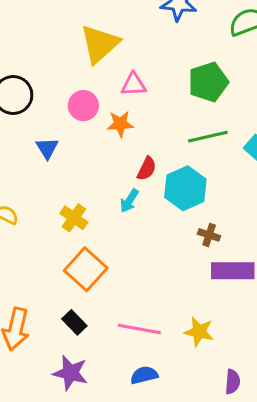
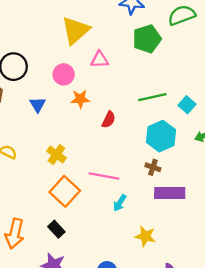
green pentagon: (208, 82) -> (147, 39), moved
orange star: (120, 124) -> (80, 99), moved
cyan hexagon: (185, 188) -> (161, 136), moved
cyan arrow: (129, 201) -> (120, 203), moved
pink line: (139, 329) -> (104, 176), moved

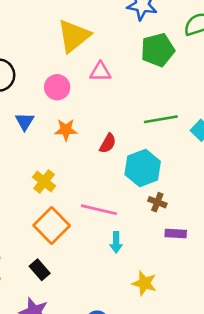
orange star: (80, 99) -> (66, 130), moved
cyan hexagon: (161, 136) -> (143, 168), moved
purple rectangle: (170, 193) -> (176, 233), size x0.6
cyan arrow: (120, 203) -> (116, 242), turned -35

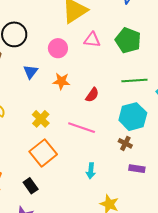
green pentagon: (158, 50) -> (128, 40), moved, turned 30
cyan hexagon: (143, 168) -> (133, 117), moved
pink line: (99, 210) -> (82, 128), moved

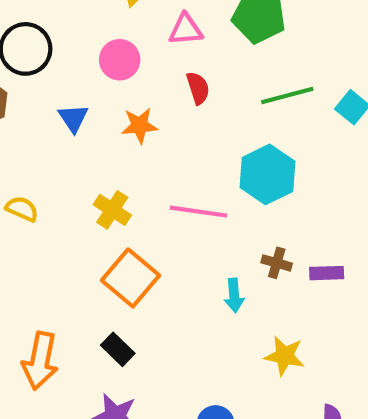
red semicircle: (92, 95) -> (198, 88), moved, turned -42
cyan hexagon: (133, 117) -> (267, 174), moved
brown cross: (125, 143) -> (277, 263), moved

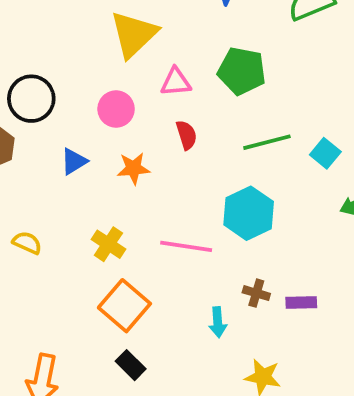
blue triangle: (73, 118) -> (74, 161), turned 32
black rectangle: (118, 349) -> (131, 365), moved

